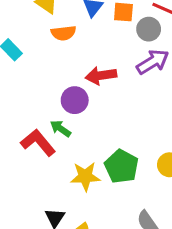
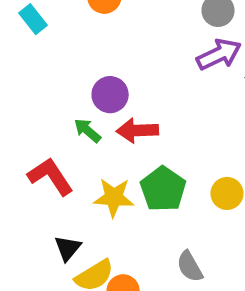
red arrow: (101, 76) -> (137, 130), moved
red L-shape: (38, 143) -> (50, 176), moved

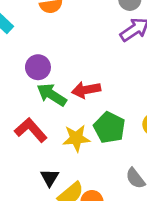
purple circle: (110, 95) -> (38, 67), moved
green arrow: (87, 130) -> (52, 95), size x1.5

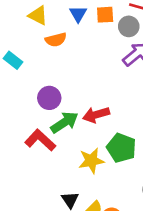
green arrow: (52, 95) -> (64, 122), turned 120
red L-shape: (31, 130) -> (40, 140), moved

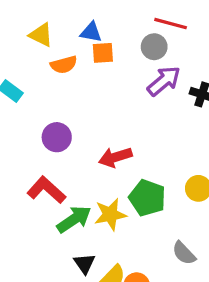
blue triangle: (78, 14) -> (91, 32), turned -48
orange square: (105, 15) -> (103, 53), moved
green arrow: (64, 122) -> (74, 219), moved

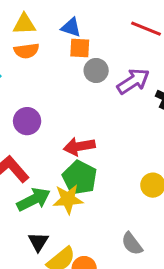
yellow triangle: (41, 35) -> (24, 24), turned -35
gray circle: (154, 47) -> (96, 71), moved
orange semicircle: (64, 65) -> (26, 51), moved
green pentagon: (147, 198) -> (80, 178), moved

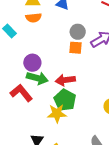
orange square: (80, 48) -> (76, 48), moved
green arrow: (34, 199) -> (37, 78), moved, turned 40

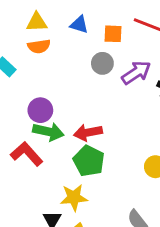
orange square: (76, 48) -> (113, 34), moved
yellow star: (57, 113) -> (74, 197), moved

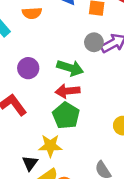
gray circle: (102, 63) -> (94, 42), moved
green arrow: (48, 132) -> (70, 68), moved

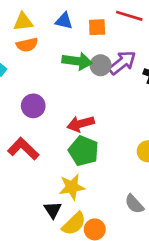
green arrow: (70, 68) -> (77, 61), moved

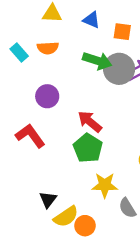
orange semicircle: (27, 45) -> (48, 48), moved
gray circle: (101, 65) -> (119, 69), size x1.5
red arrow: (81, 124) -> (90, 122), turned 45
yellow star: (72, 187) -> (105, 185), moved

